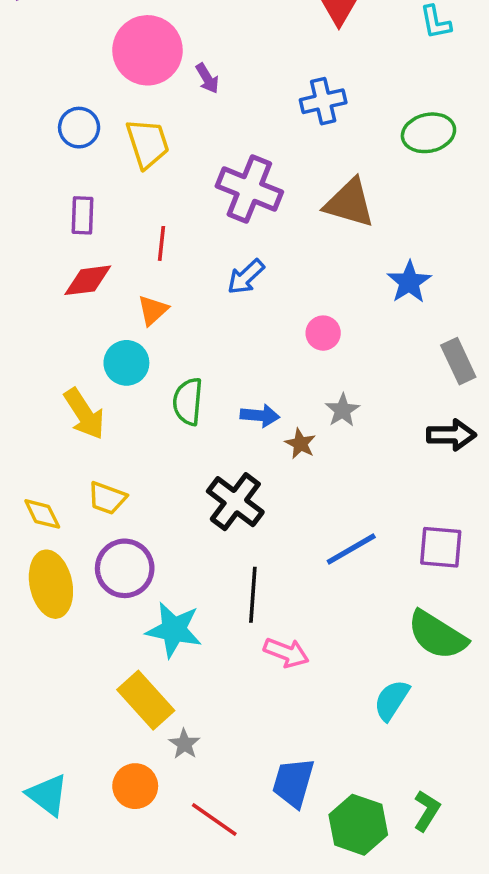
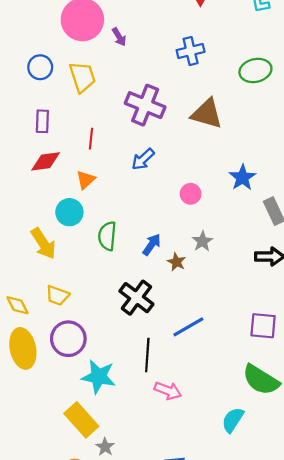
blue star: (409, 282) -> (242, 178), moved
blue arrow: (260, 416) -> (152, 245), turned -60
blue line: (351, 549) -> (188, 327), moved

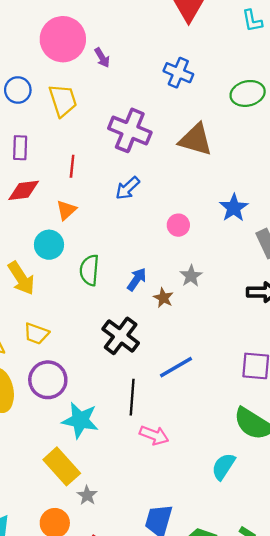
blue cross: (191, 51) -> (178, 73), turned 36

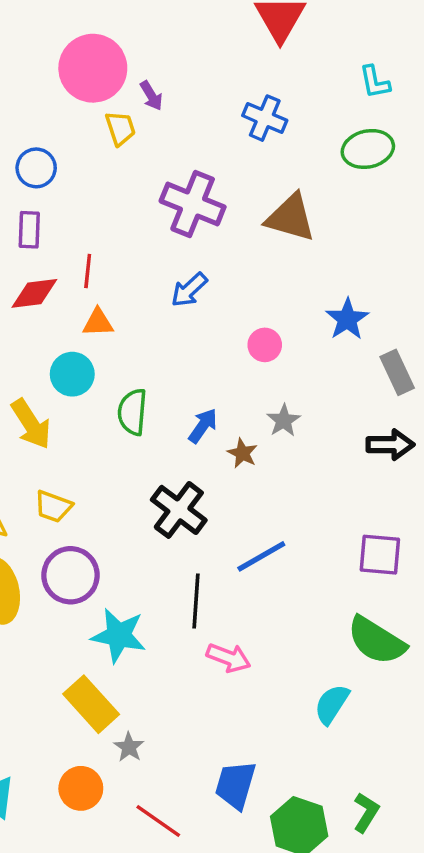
cyan L-shape: (252, 21) -> (375, 82), moved
blue circle: (18, 90) -> (36, 168), moved
yellow trapezoid: (63, 100) -> (120, 128), moved, size x0.7
red line: (72, 166) -> (88, 271), moved
orange triangle: (66, 210) -> (98, 323), turned 40

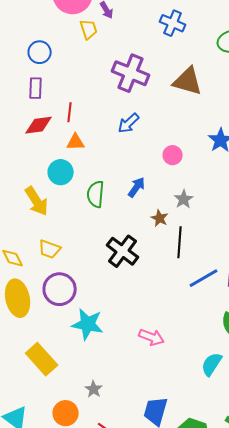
blue arrow: (203, 426) -> (137, 187), moved
blue line: (261, 556) -> (204, 278), moved
black line: (196, 601) -> (180, 242), moved
yellow rectangle: (91, 704) -> (42, 359), moved

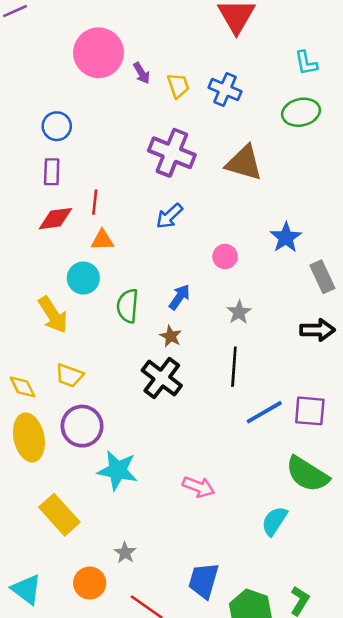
yellow trapezoid: (89, 29) -> (178, 86), moved
brown star: (160, 218) -> (171, 336), moved

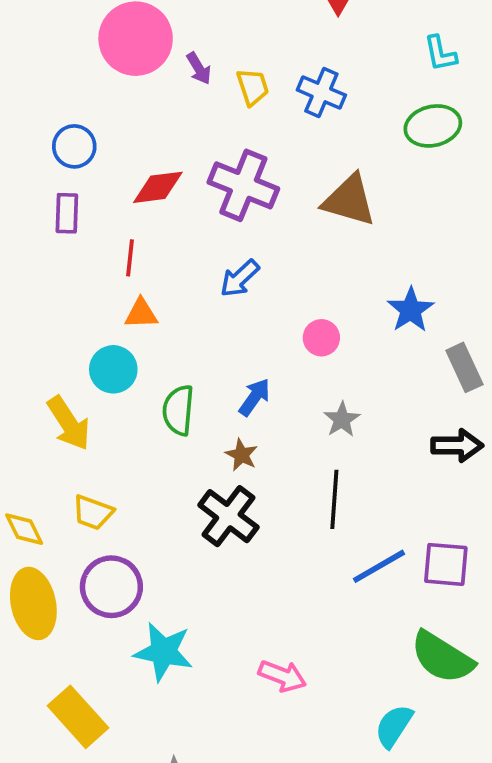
red diamond: (55, 219) -> (158, 187), moved

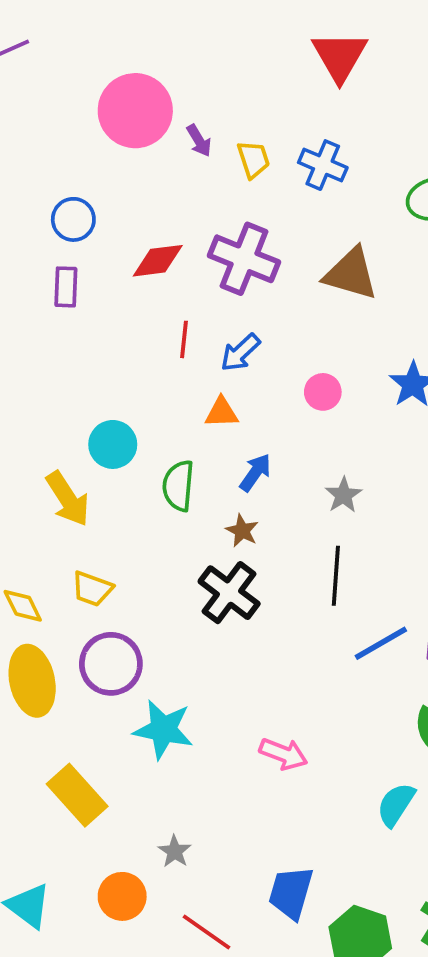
red line: (130, 258) -> (184, 339), moved
orange triangle: (141, 314) -> (222, 413), moved
pink circle: (321, 338) -> (323, 392), moved

